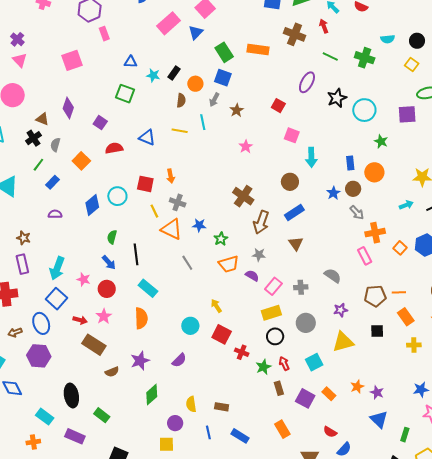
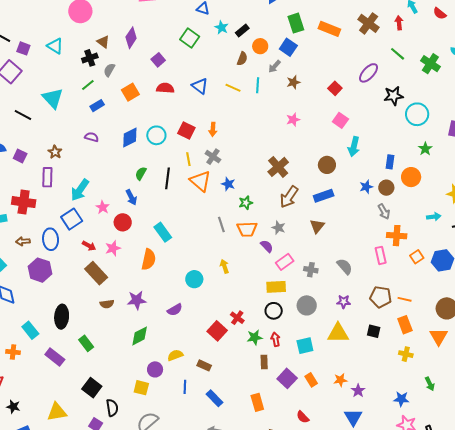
black line: (136, 254) -> (167, 178), moved
gray line: (187, 263) -> (221, 224), moved
red square: (222, 334) -> (217, 331), moved
yellow semicircle: (191, 404) -> (175, 355), turned 63

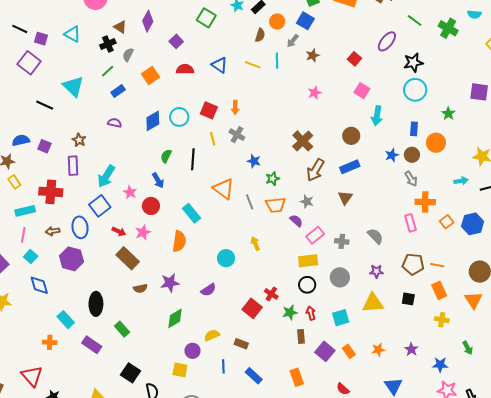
cyan circle: (417, 114) -> (415, 90), moved
orange triangle: (200, 181) -> (224, 189), moved
purple star: (358, 391) -> (411, 349), moved

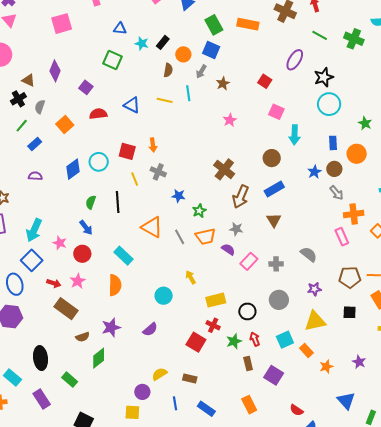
yellow rectangle: (308, 261) -> (216, 300), moved
green diamond: (175, 318) -> (99, 358), moved
purple rectangle: (92, 345) -> (42, 399), turned 30
orange rectangle: (349, 351) -> (306, 351), moved

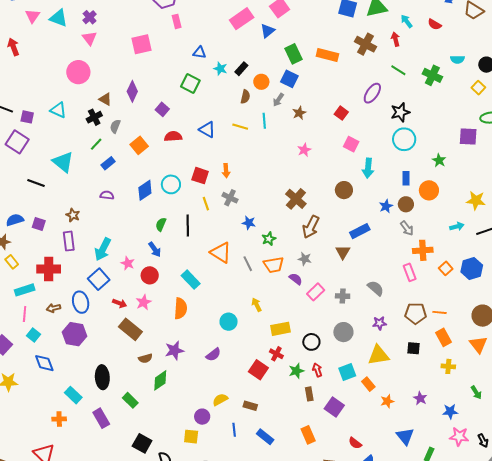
blue rectangle: (274, 189) -> (360, 231), moved

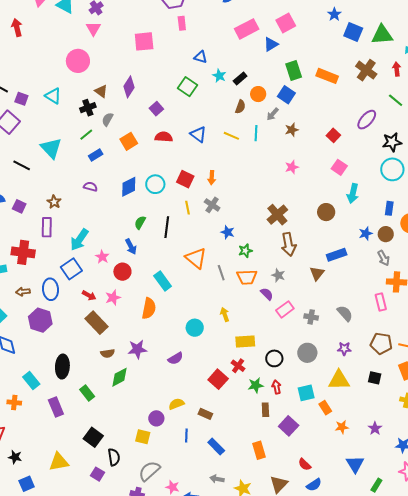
brown arrow: (311, 227) -> (289, 244), turned -45

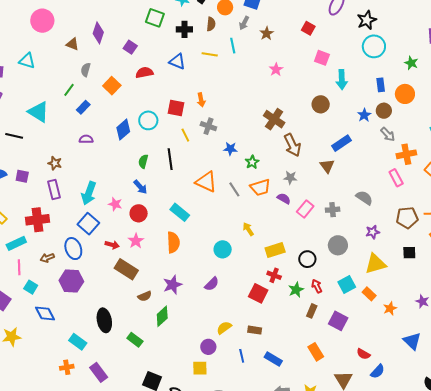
black cross: (88, 108) -> (184, 29), moved, turned 35
purple rectangle: (56, 407) -> (99, 372), moved
brown rectangle: (265, 410) -> (312, 311), turned 40

